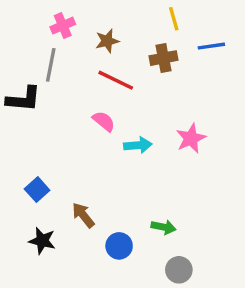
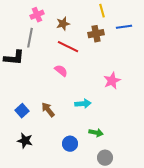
cyan arrow: (138, 145) -> (83, 104), moved
brown arrow: (83, 215) -> (48, 110), moved

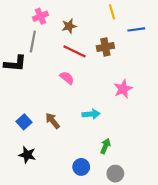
brown cross: (96, 34) -> (105, 47), moved
green arrow: (96, 133) -> (105, 146), turned -80
blue circle: (70, 144) -> (81, 167), moved

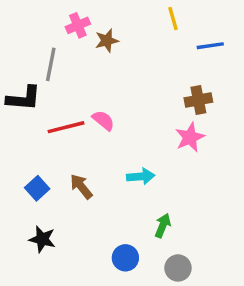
pink cross: (40, 16) -> (78, 25), moved
brown cross: (105, 47) -> (198, 100), moved
red line: (75, 51) -> (66, 127), moved, turned -40

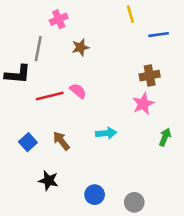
brown star: (107, 41) -> (80, 47), moved
green arrow: (163, 226) -> (165, 137), moved
black star: (42, 239) -> (48, 181), moved

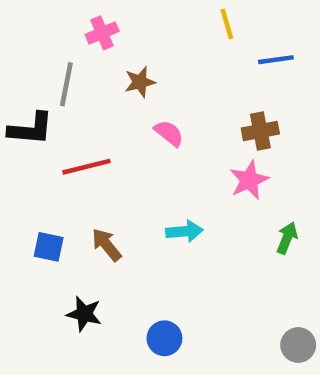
pink semicircle: (78, 91) -> (169, 133), moved
blue square: (28, 142) -> (49, 247), turned -36
gray circle: (134, 202) -> (298, 345), moved

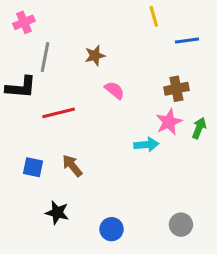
pink cross: (102, 33) -> (24, 22), moved
cyan arrow: (185, 231) -> (146, 145), moved
green arrow: (287, 238) -> (199, 128), moved
gray circle: (298, 345) -> (181, 225), moved

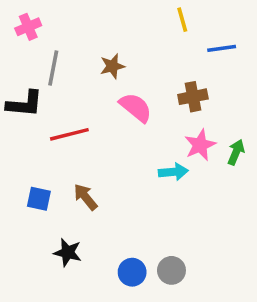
brown cross: (176, 89) -> (193, 97), moved
pink semicircle: (115, 90) -> (136, 107), size x1.4
gray circle: (181, 225) -> (171, 270), moved

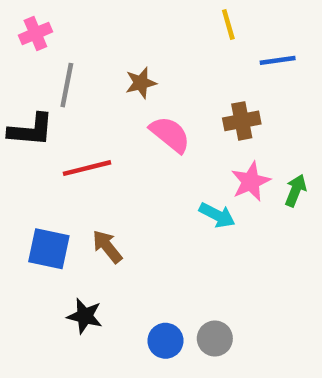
cyan arrow: (173, 172) -> (217, 215), turned 32
blue square: (39, 199) -> (49, 249), size x1.4

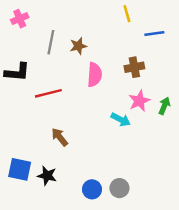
gray line: (67, 85) -> (51, 42), moved
pink semicircle: (170, 134) -> (94, 75), turned 55
blue square: (49, 249) -> (20, 169), moved

